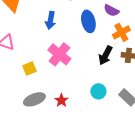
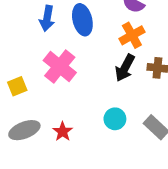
blue ellipse: (88, 21) -> (82, 20), moved
orange cross: (121, 32) -> (132, 35), moved

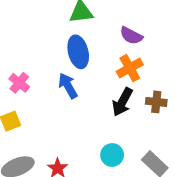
blue arrow: (47, 18) -> (68, 86), moved, turned 140
pink cross: (60, 66) -> (19, 83), moved, size x0.6

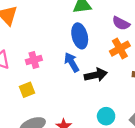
pink cross: (19, 83) -> (34, 60), turned 35
black arrow: (122, 102) -> (96, 75), moved, turned -130

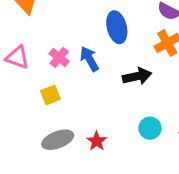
pink cross: (34, 60) -> (59, 57), turned -35
blue arrow: (72, 62) -> (89, 59), moved

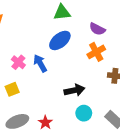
blue ellipse: (117, 27) -> (60, 40), turned 65
black arrow: (137, 76) -> (74, 90), moved

